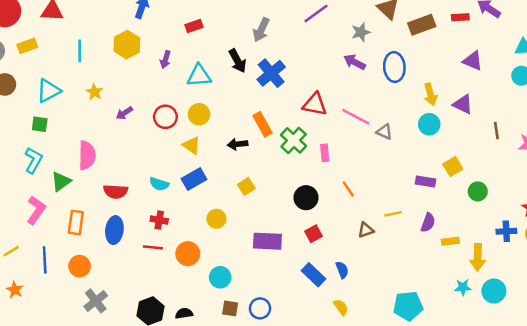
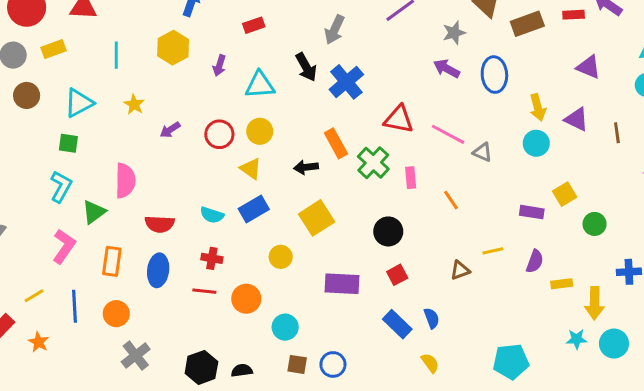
brown line: (496, 130) -> (617, 133), moved
yellow square: (246, 186) -> (317, 218), size x1.6
orange line: (348, 189) -> (451, 200), moved

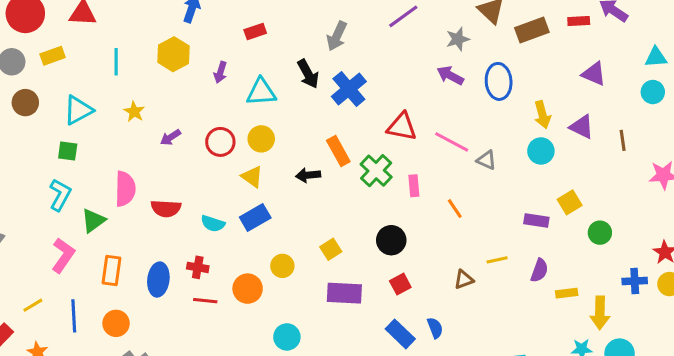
yellow square: (317, 218) -> (331, 249), moved, size x0.6
red semicircle: (160, 224) -> (166, 208), moved
red cross: (212, 258) -> (198, 267), moved
orange circle: (246, 299) -> (248, 289), moved

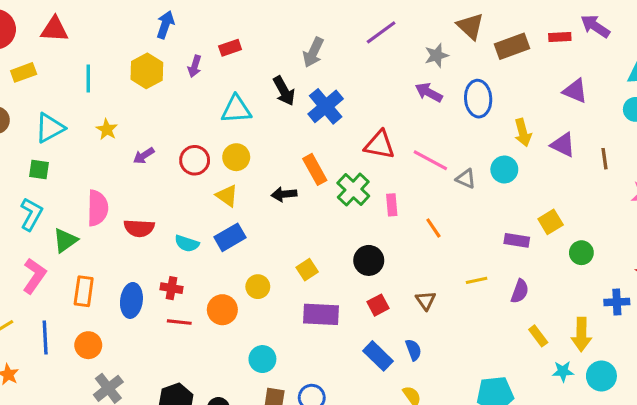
purple arrow: (220, 72) -> (195, 66), moved
cyan circle: (541, 151) -> (504, 169), moved
brown triangle: (464, 280) -> (426, 300), moved, turned -45
yellow rectangle: (567, 293) -> (538, 336), moved, turned 60

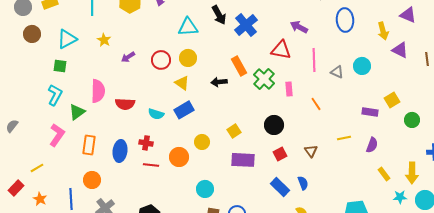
purple arrow: (429, 92) -> (299, 27), moved
yellow arrow: (523, 133) -> (383, 31), moved
pink line: (430, 160) -> (314, 60), turned 60
blue line: (45, 337) -> (71, 199), moved

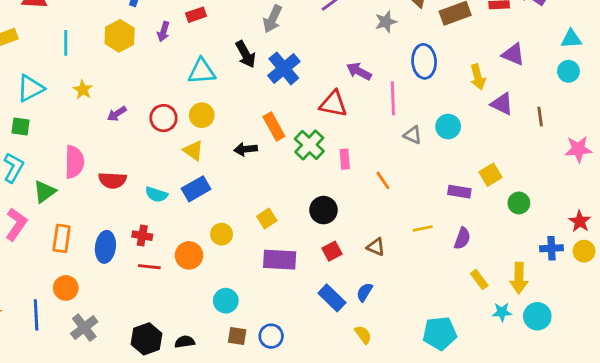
pink line: (314, 60) -> (393, 98), moved
brown triangle: (311, 151) -> (376, 247), turned -32
blue semicircle: (303, 183) -> (365, 292), turned -128

